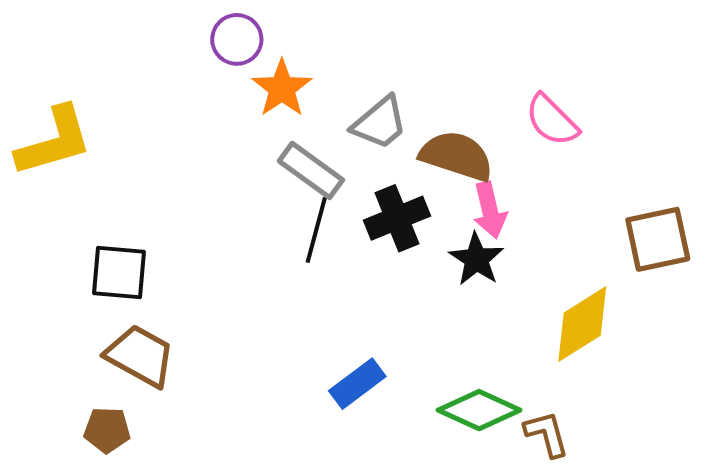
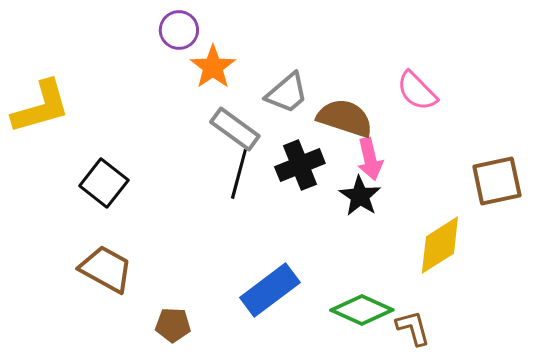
black square: (119, 272) -> (104, 183), moved, turned 33
blue rectangle: (357, 384) -> (270, 290), size x1.4
brown pentagon: (107, 430) -> (173, 325), moved

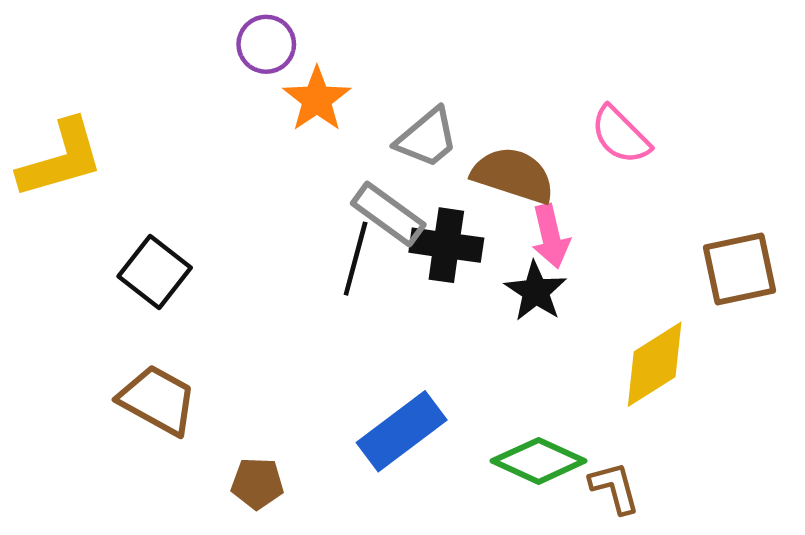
gray rectangle: (235, 129) -> (388, 214), moved
black cross: (300, 165) -> (446, 245), turned 30

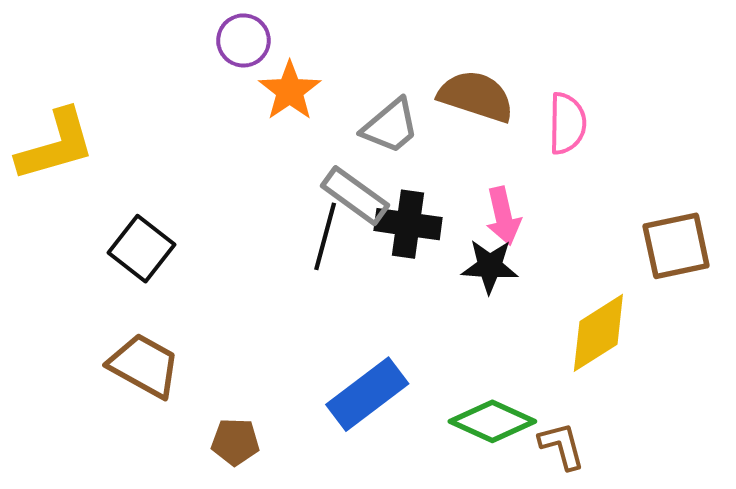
pink semicircle: (620, 135) -> (567, 123), turned -134
brown semicircle: (513, 175) -> (476, 96), moved
black star: (536, 291) -> (490, 266), turned -30

